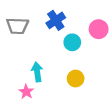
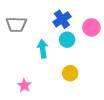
blue cross: (56, 20) -> (62, 19), moved
cyan arrow: (37, 72) -> (43, 49), moved

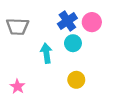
pink circle: (91, 27) -> (92, 22), moved
pink star: (24, 85) -> (17, 86), moved

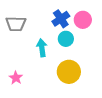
yellow circle: (76, 80) -> (69, 72), size x1.5

